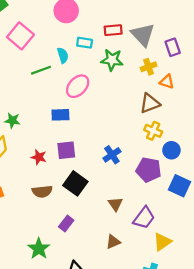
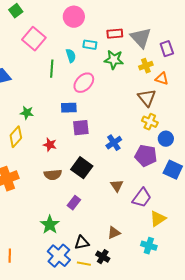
green line: (41, 70) -> (52, 69), turned -66
brown triangle: (150, 103) -> (147, 98), turned -48
purple square: (66, 150) -> (81, 128), moved
brown triangle: (113, 242) -> (114, 233), moved

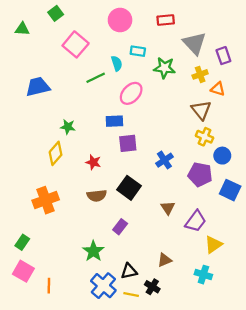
red rectangle: (115, 34) -> (166, 20), moved
green line: (52, 69) -> (96, 78), turned 60

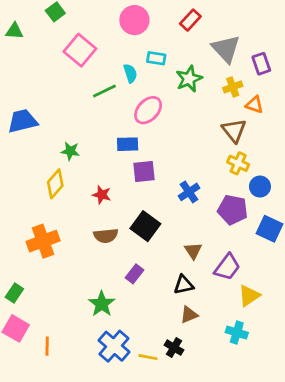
red rectangle: (166, 20) -> (190, 20), turned -42
green star: (164, 68) -> (189, 79), turned -30
blue trapezoid: (38, 87) -> (23, 121), moved
black triangle: (129, 271) -> (184, 285), moved

